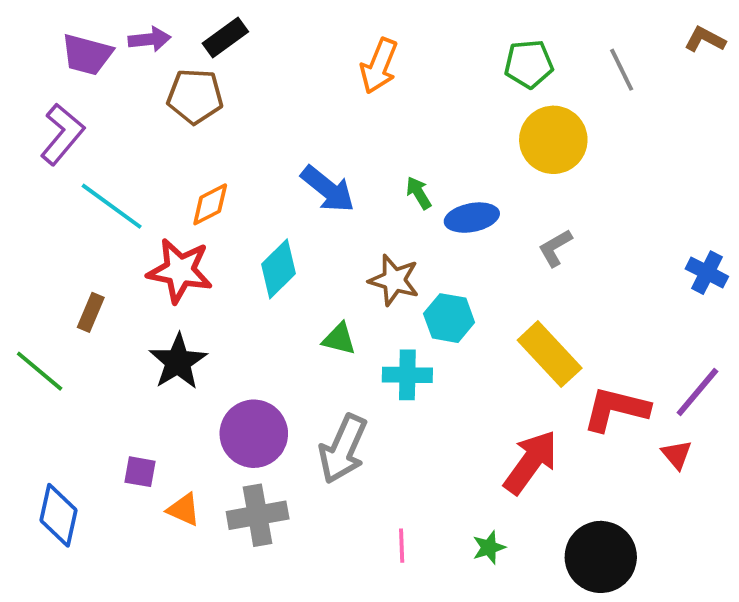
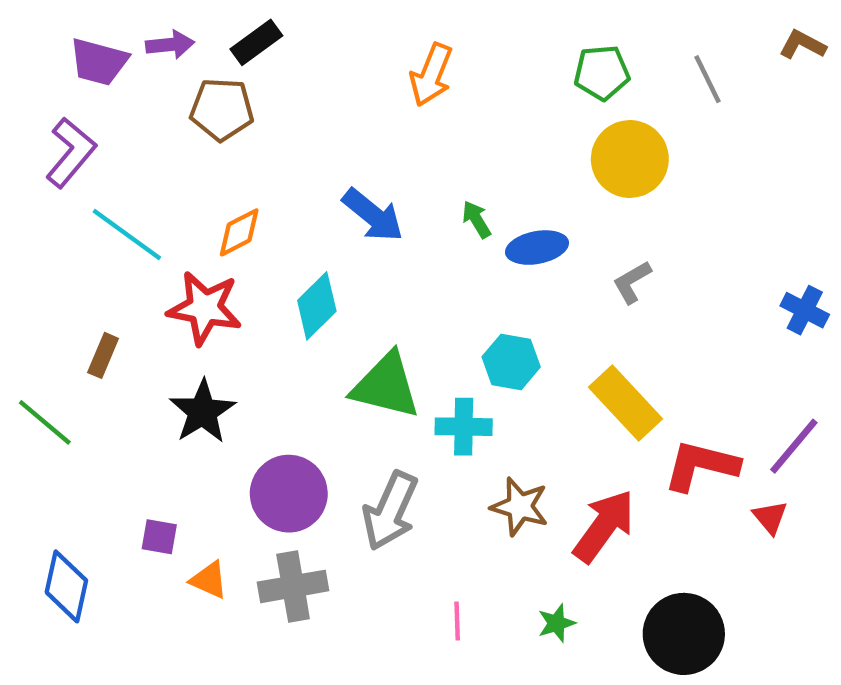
brown star: (394, 280) -> (520, 507), moved
green triangle: (339, 339) -> (386, 386), size x1.8

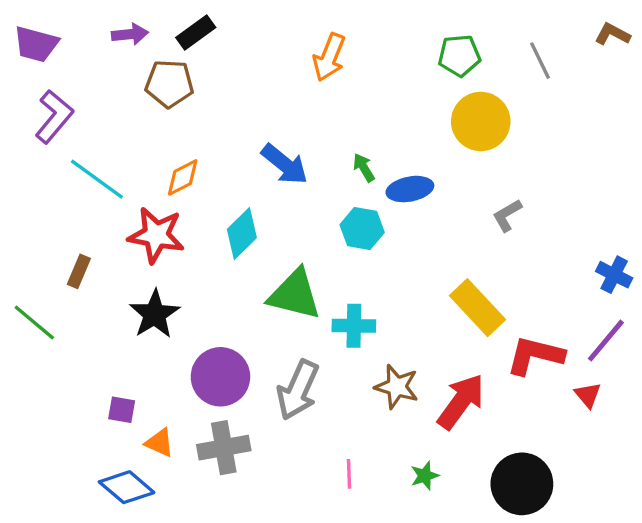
purple trapezoid: (99, 62) -> (36, 44), moved
gray L-shape: (632, 282) -> (507, 215), moved
blue cross: (805, 310) -> (614, 275), moved
cyan hexagon: (511, 362) -> (362, 229), moved
blue diamond: (66, 586) -> (127, 487), moved, turned -62

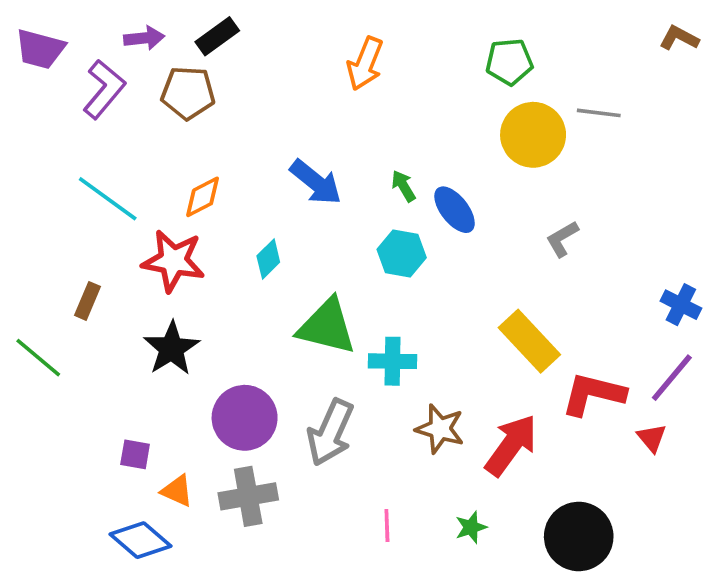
gray line: (540, 61) -> (599, 113), moved, turned -57
purple L-shape: (54, 117) -> (104, 89), moved
blue ellipse: (410, 189) -> (455, 210), turned 63
cyan diamond: (242, 233) -> (268, 259), size x0.7

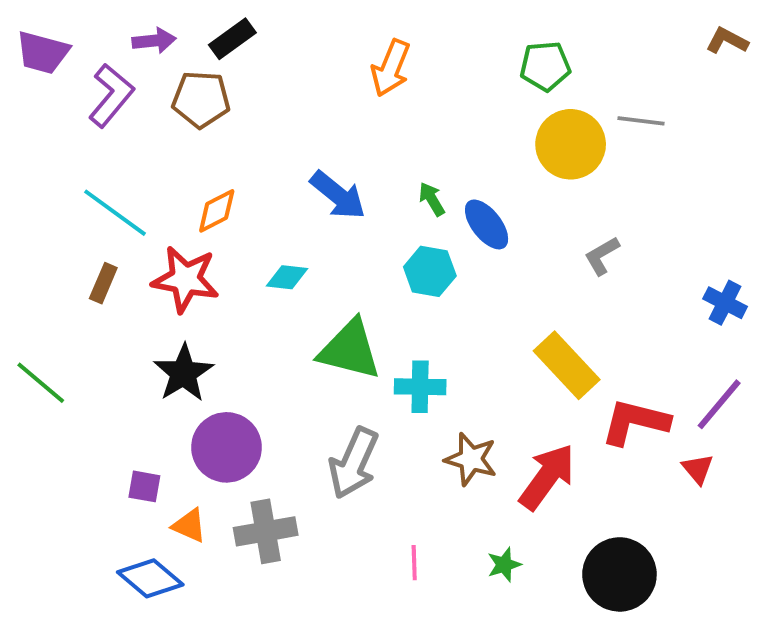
cyan diamond: (268, 259) -> (287, 277), turned 51
brown rectangle: (88, 301) -> (103, 283), moved
blue cross: (681, 305) -> (725, 303), moved
purple circle: (245, 418) -> (226, 447), moved

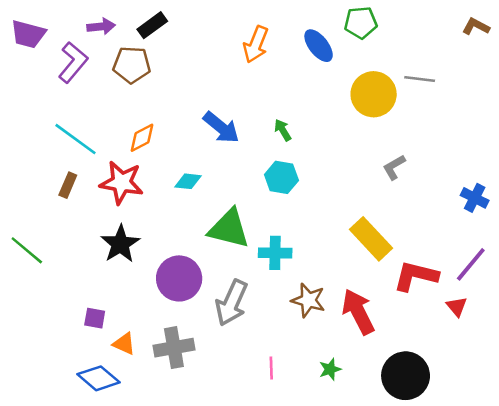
green pentagon: (545, 66) -> (361, 23), moved
blue ellipse: (487, 224) -> (319, 46), moved
purple circle: (226, 447) -> (179, 278), moved
red arrow: (547, 477) -> (358, 312), turned -63

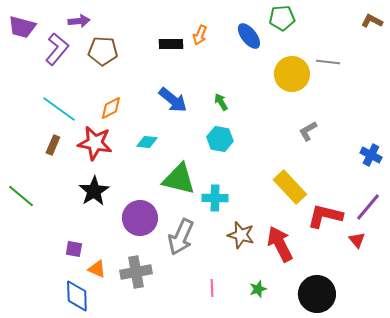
black rectangle: (152, 25) -> (171, 44), moved, turned 35
orange arrow: (256, 44) -> (200, 35), size x0.7
blue diamond: (99, 378) -> (77, 296), turned 48

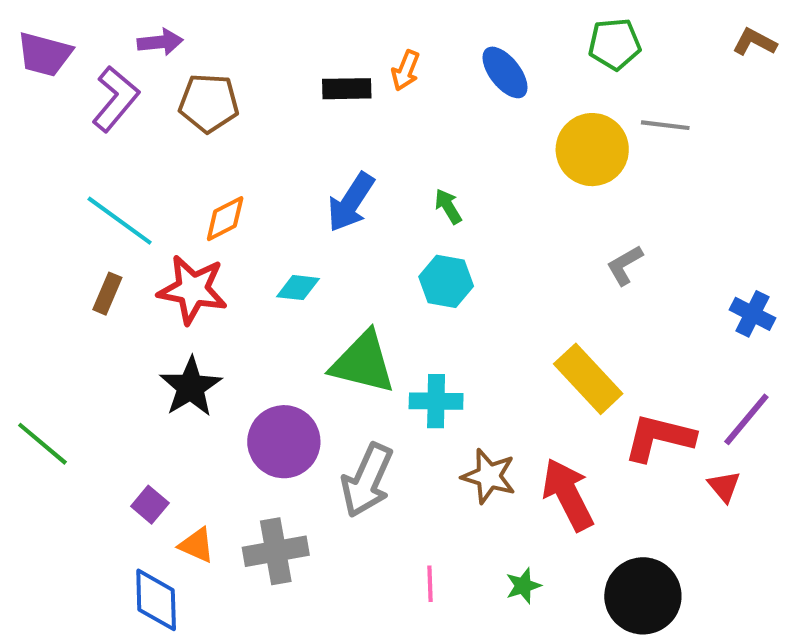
green pentagon: (282, 18) -> (615, 44), moved
blue arrow: (173, 100) -> (351, 202), turned 84
green line: (21, 196) -> (42, 444), moved
purple square: (74, 249) -> (150, 505), turned 30

